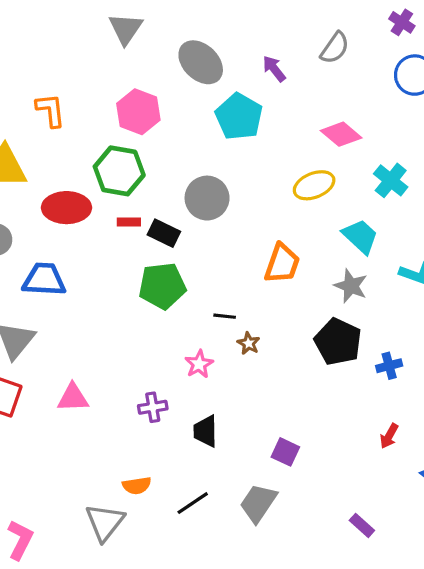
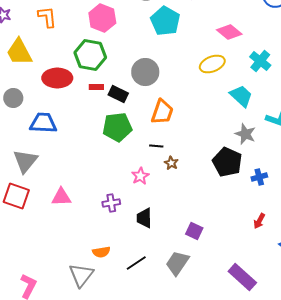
orange trapezoid: (282, 264) -> (162, 112), moved
gray star: (351, 286) -> (245, 134), moved
purple rectangle: (362, 525) -> (242, 277), size x1.8

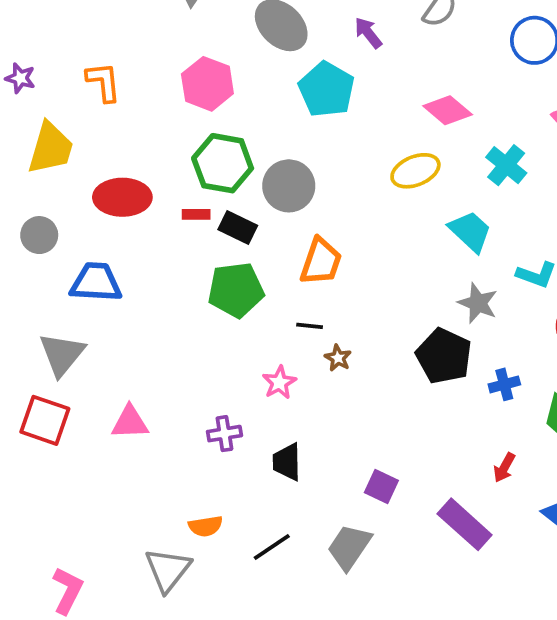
yellow trapezoid: (19, 52) -> (51, 148), turned -136
green hexagon: (90, 55) -> (223, 163), moved
purple rectangle: (242, 277) -> (465, 524), moved

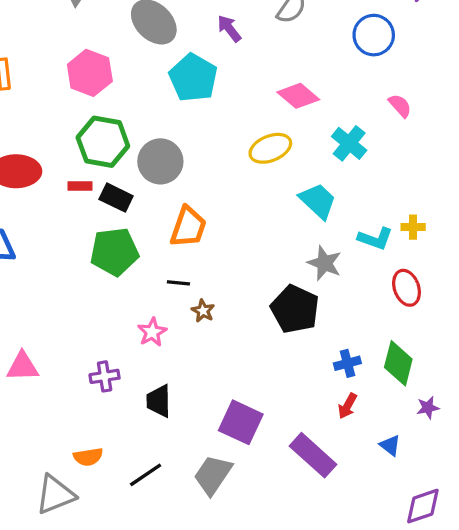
blue cross: (504, 384) -> (347, 363), moved
purple square: (381, 487) -> (241, 422), size x1.5
gray triangle: (168, 570) -> (55, 495), turned 30

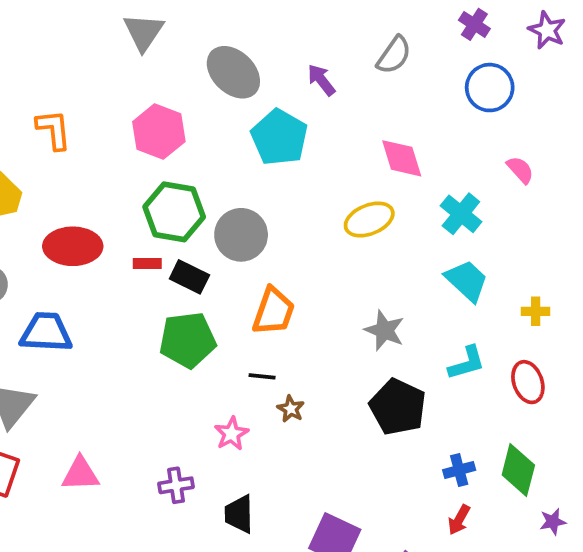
pink diamond: (298, 96) -> (402, 158), turned 33
cyan trapezoid: (318, 201) -> (467, 281), moved
cyan L-shape: (375, 239) -> (467, 363), moved, turned -36
gray star: (324, 263) -> (384, 330), moved

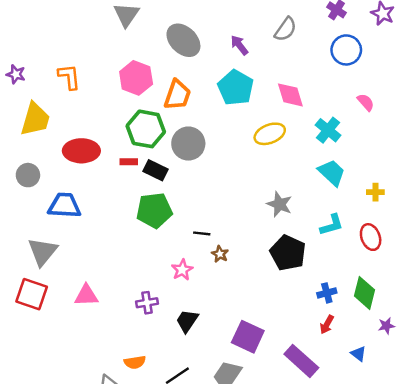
cyan pentagon: (279, 137) -> (236, 88), moved
orange trapezoid: (274, 311) -> (177, 95), moved
black trapezoid: (239, 514) -> (187, 321), turned 35

